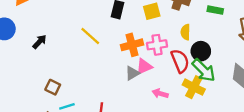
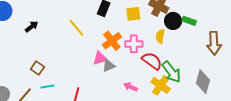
orange cross: (132, 45) -> (112, 41), turned -30
black circle: (201, 51) -> (173, 21), moved
red semicircle: (180, 61) -> (152, 61), turned -40
pink triangle: (144, 66) -> (100, 58), moved

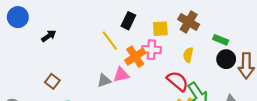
black circle: (173, 21) -> (226, 59), moved
yellow line: (77, 28) -> (110, 41), moved
pink cross: (134, 44) -> (151, 50), moved
gray triangle: (109, 66) -> (104, 81), moved

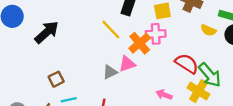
black arrow: (49, 36) -> (47, 32), size x1.6
yellow semicircle: (188, 55) -> (208, 30), moved, turned -72
brown square: (52, 81) -> (56, 79), turned 32

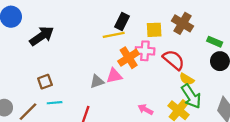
yellow line: (111, 30) -> (114, 35), moved, turned -65
yellow semicircle: (208, 30) -> (187, 79), moved
red semicircle: (187, 64) -> (174, 60), moved

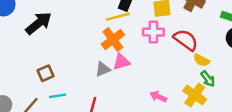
orange cross: (129, 58) -> (113, 39), moved
green arrow: (191, 96) -> (208, 79), size x0.6

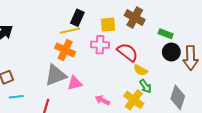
orange cross: (113, 39) -> (65, 50), turned -30
pink triangle: (121, 62) -> (75, 83), moved
gray triangle: (103, 69) -> (56, 75), size x1.6

